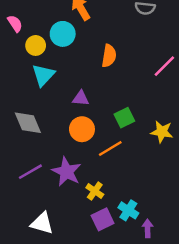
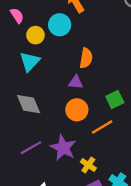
orange semicircle: (109, 56) -> (86, 58), moved
cyan triangle: (43, 75) -> (30, 62), moved

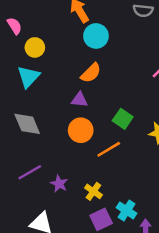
cyan circle: (60, 25) -> (96, 36), moved
orange semicircle: (86, 58) -> (91, 73), turned 36
green square: (115, 99) -> (123, 119), turned -30
purple star: (63, 148) -> (59, 184), moved, size x0.6

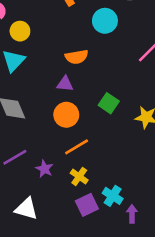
cyan circle: (96, 36) -> (105, 21), moved
orange semicircle: (91, 73) -> (77, 57), turned 35
orange line: (109, 149) -> (77, 147), moved

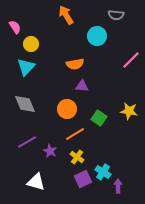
purple triangle: (65, 84) -> (82, 86), moved
green square: (109, 103) -> (99, 118), moved

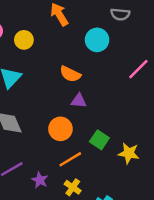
yellow circle: (31, 44) -> (24, 40), moved
orange semicircle: (75, 64) -> (70, 74), turned 36
yellow star: (129, 111) -> (129, 153), moved

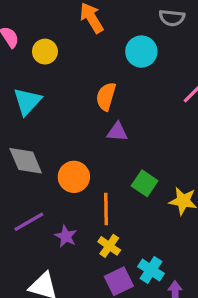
orange semicircle: (70, 74) -> (106, 97), turned 80
orange circle: (60, 129) -> (74, 177), moved
orange line: (70, 159) -> (106, 209), turned -60

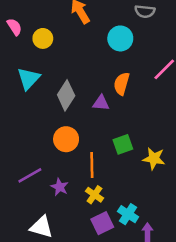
orange semicircle: (106, 97) -> (122, 84), moved
gray diamond: (26, 161) -> (66, 95), moved, turned 56
green square: (145, 183) -> (123, 144), turned 36

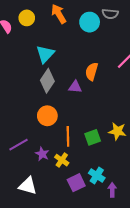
yellow circle: (43, 38) -> (27, 18), moved
cyan circle: (120, 38) -> (90, 22), moved
cyan triangle: (29, 78) -> (45, 54), moved
green square: (123, 144) -> (93, 137), moved
yellow cross: (94, 195) -> (62, 160), moved

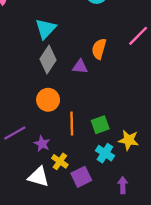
yellow star: (117, 131) -> (129, 140), moved
yellow cross: (62, 160) -> (60, 161), moved
cyan cross: (97, 175) -> (105, 153), moved
white triangle: (28, 186) -> (39, 177), moved

